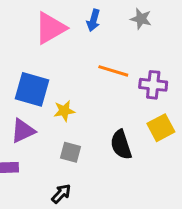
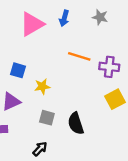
blue square: (32, 89) -> (18, 70), size x0.6
black semicircle: (121, 145) -> (76, 123), moved

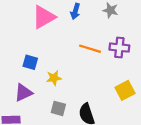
purple cross: (109, 67) -> (119, 48), moved

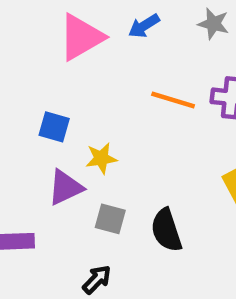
blue arrow: (75, 11) -> (144, 26), turned 42
purple triangle: (23, 93) -> (65, 187), moved

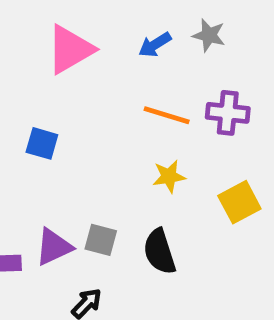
blue arrow: (144, 26) -> (155, 45), moved
yellow star: (101, 158) -> (169, 176), moved
purple triangle: (65, 187) -> (54, 247), moved

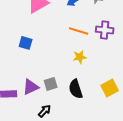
yellow square: (239, 202) -> (110, 88), moved
gray square: (101, 240) -> (51, 84), turned -32

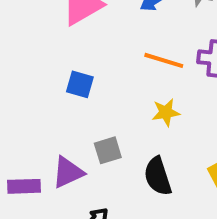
blue square: (26, 43) -> (80, 84), moved
gray square: (51, 84) -> (108, 150), moved

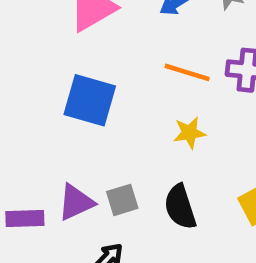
blue square: (80, 84) -> (90, 100), size x1.6
gray square: (108, 150) -> (122, 200), moved

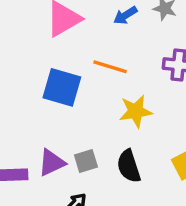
orange line: (187, 72) -> (110, 67), moved
yellow star: (189, 133) -> (136, 111), size x1.4

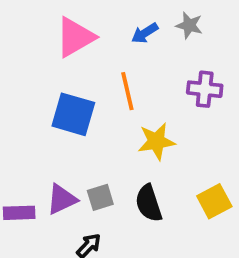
orange line: (110, 67) -> (127, 91), turned 60

